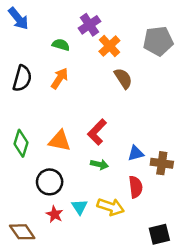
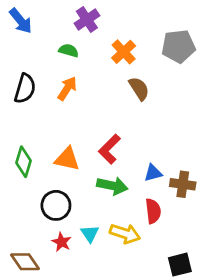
purple cross: (90, 25) -> (87, 20), moved
green arrow: (99, 164) -> (112, 186), size x1.5

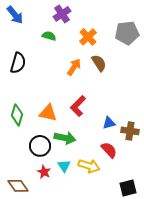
orange arrow: (67, 89) -> (74, 67), moved
green arrow: (112, 186) -> (65, 138), moved
red semicircle: (153, 211) -> (109, 150), turned -36

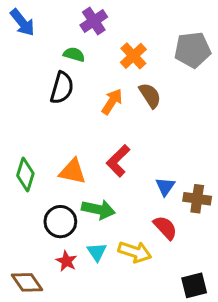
black semicircle: (18, 63) -> (62, 88), moved
blue triangle: (109, 123) -> (165, 187), turned -40

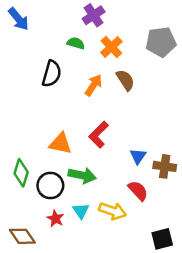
purple cross: (94, 21) -> (94, 15), moved
green semicircle: (74, 54) -> (76, 43), moved
green diamond: (25, 174) -> (21, 173), moved

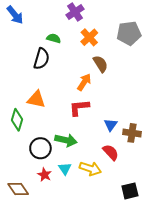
green semicircle: (76, 43) -> (54, 38), moved
orange arrow: (94, 85) -> (84, 82), moved
red L-shape: (99, 135) -> (79, 108), turned 40
orange triangle: (61, 144) -> (36, 99), moved
green diamond: (21, 173) -> (17, 120), moved

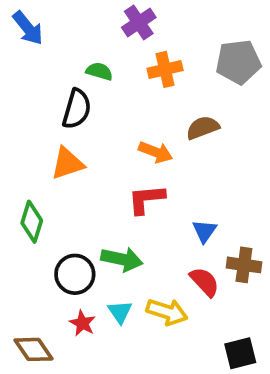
orange cross: (89, 37) -> (165, 69), turned 30
brown semicircle: (100, 64) -> (203, 128), moved, turned -78
orange arrow: (84, 82) -> (156, 152), turned 78
orange triangle: (36, 99) -> (67, 163), moved, turned -30
brown cross: (132, 133) -> (244, 265), moved

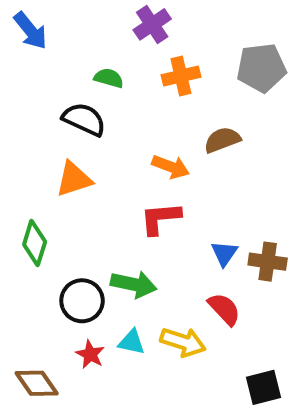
black semicircle: (77, 109) -> (84, 119), turned -81
brown cross: (244, 265) -> (268, 262), moved
cyan triangle: (120, 312) -> (132, 342), turned -44

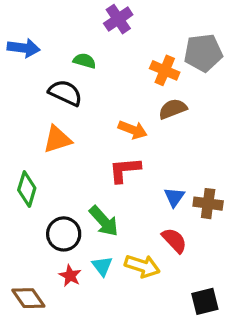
blue arrow: (30, 31) -> (24, 48), moved, turned -44
orange cross: (181, 76) -> (165, 70), moved, turned 36
green arrow: (134, 284) -> (104, 221), turned 36
cyan triangle: (132, 342) -> (102, 266), turned 40

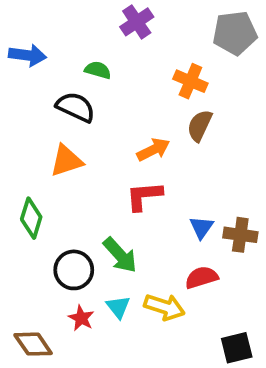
gray pentagon: (203, 53) -> (235, 33), moved
brown semicircle: (173, 109) -> (200, 126), turned -44
orange arrow: (133, 130) -> (153, 150), turned -48
red semicircle: (174, 240) -> (201, 277), turned -64

